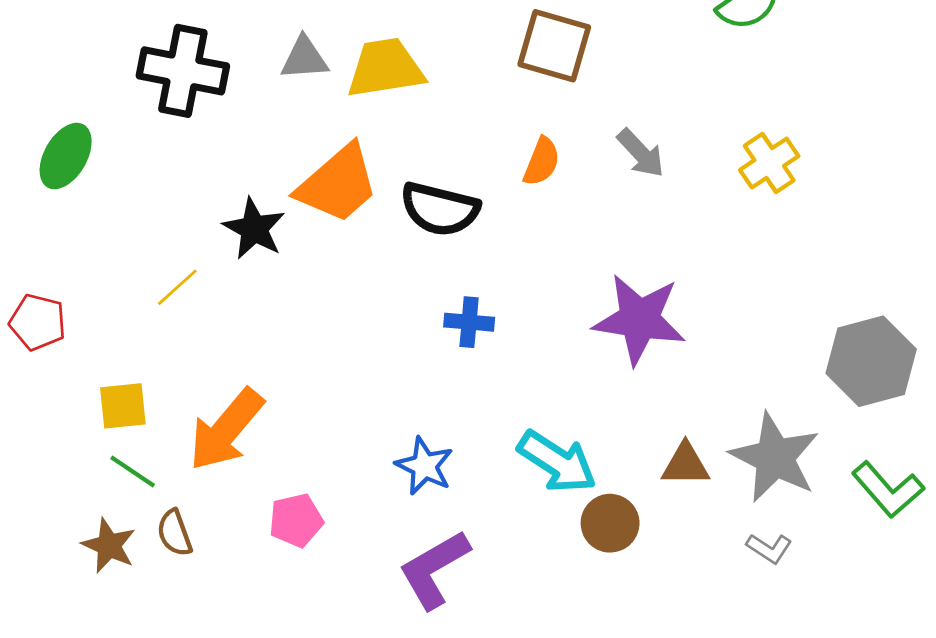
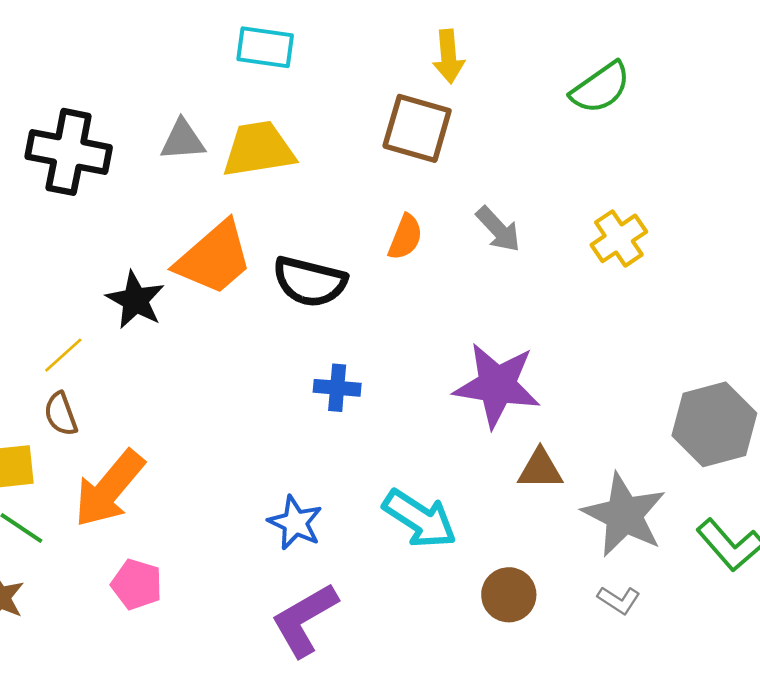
brown triangle: (685, 465) -> (540, 469), moved
pink pentagon: (296, 520) -> (137, 584), moved, turned 30
brown circle: (610, 523) -> (509, 595), moved
brown semicircle: (175, 533) -> (61, 414), moved

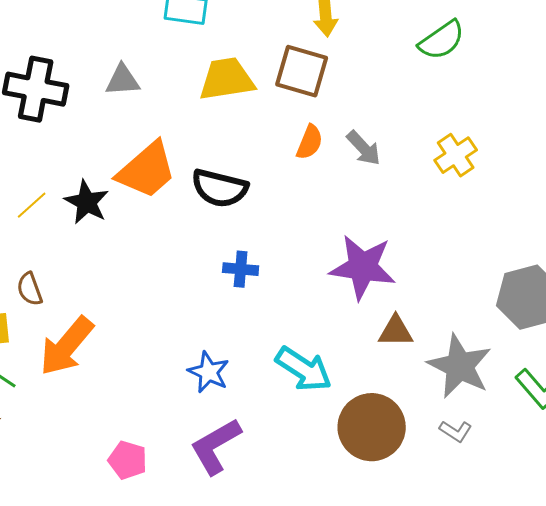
yellow trapezoid: (259, 149) -> (227, 79), moved
orange semicircle: (405, 237) -> (310, 142), moved
yellow line: (63, 355) -> (32, 205), moved
pink pentagon: (137, 584) -> (128, 460), moved
brown circle: (509, 595) -> (372, 427), size x1.6

